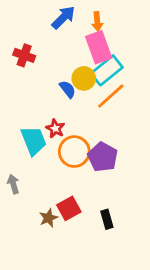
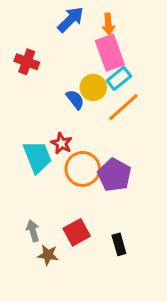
cyan rectangle: (107, 70) -> (119, 78), size x0.7
gray arrow: (13, 184) -> (33, 231), moved
brown star: (49, 218) -> (48, 255), moved, turned 30

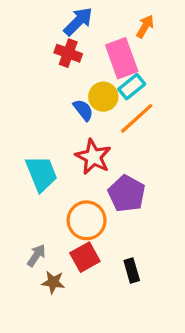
orange arrow: (108, 24) -> (145, 26), moved, turned -145
red cross: (27, 62) -> (68, 53), moved
red star: (62, 143) -> (93, 157), moved, size x1.5
orange circle: (83, 169) -> (87, 220), moved
gray arrow: (33, 231) -> (36, 255), turned 50

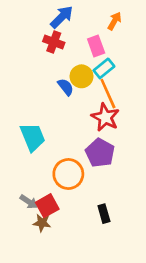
pink rectangle: (122, 58) -> (96, 46), size x0.7
orange line: (137, 118) -> (108, 94), turned -72
red star: (93, 157) -> (105, 117), moved
gray arrow: (36, 255) -> (29, 202), turned 90
red square: (85, 257) -> (47, 206), moved

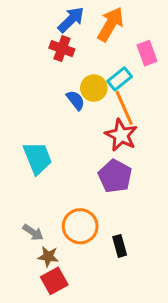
orange arrow: (114, 21) -> (110, 24), moved, size x1.6
pink rectangle: (96, 46) -> (147, 53), moved
orange circle: (68, 174) -> (80, 226), moved
red square: (47, 206) -> (54, 281), moved

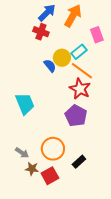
orange line: (124, 108) -> (82, 71), turned -30
black rectangle: (120, 246) -> (79, 162), turned 64
red square: (54, 281) -> (50, 176), moved

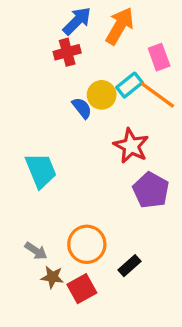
red cross: (41, 32) -> (67, 52), turned -35
orange line: (82, 71) -> (157, 95), moved
purple pentagon: (76, 116) -> (151, 190), moved

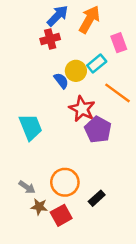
orange line: (157, 95) -> (118, 93), moved
red star: (131, 146) -> (82, 109), moved
purple pentagon: (151, 190) -> (98, 130), moved

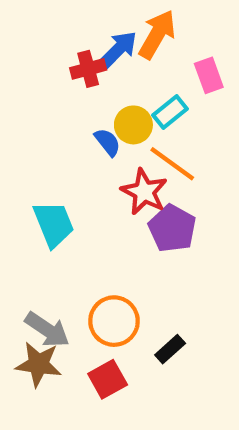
blue arrow: (58, 16) -> (118, 49), moved
orange line: (118, 93) -> (172, 164), moved
gray arrow: (27, 187) -> (47, 330), size x1.5
brown star: (39, 207) -> (39, 364), moved, size x1.5

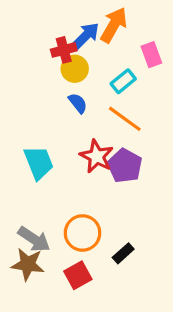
yellow circle: (133, 125) -> (75, 69), moved
red star: (144, 192) -> (97, 156), moved

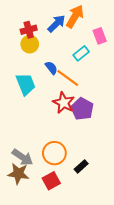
red cross: (64, 50) -> (29, 30), moved
yellow circle: (75, 69) -> (30, 44), moved
orange line: (125, 119) -> (68, 78), moved
cyan trapezoid: (39, 163) -> (26, 84), moved

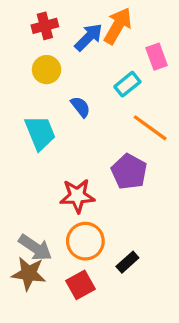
red cross: (29, 30) -> (45, 26), moved
orange line: (68, 78) -> (150, 128), moved
red star: (64, 103) -> (77, 196), moved, turned -30

